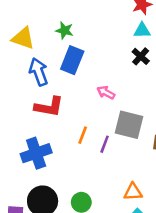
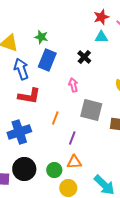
black cross: (141, 56) -> (84, 57), moved
pink arrow: (106, 92) -> (73, 85), turned 48
purple line: (105, 144) -> (72, 138), moved
orange triangle: (133, 192) -> (74, 162), moved

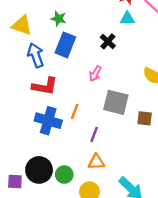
pink arrow: (73, 85) -> (95, 74), turned -136
blue cross: (19, 132) -> (48, 121), moved, turned 35
green circle: (54, 170) -> (64, 175), moved

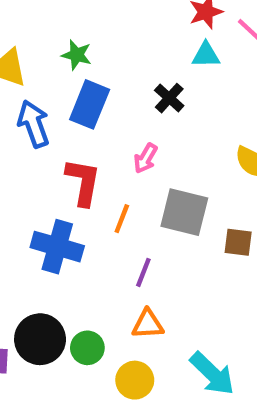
red L-shape: (45, 86) -> (83, 182), moved, turned -90
orange line: (75, 111) -> (122, 219), moved

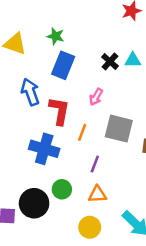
cyan triangle: (206, 55) -> (133, 60), moved
blue arrow: (34, 124) -> (30, 92), moved
green circle: (87, 348) -> (62, 189), moved

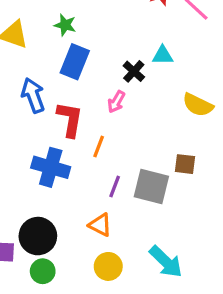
black cross: (110, 62) -> (134, 71), moved
gray square: (119, 129) -> (151, 186), moved
green circle: (62, 189) -> (43, 271), moved
orange triangle: (97, 194) -> (100, 225), moved, turned 30

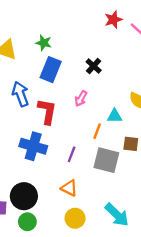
cyan triangle: (163, 55) -> (115, 116), moved
black cross: (134, 71) -> (94, 66), moved
orange line: (99, 147) -> (97, 131), moved
purple line: (115, 186) -> (72, 154), moved

